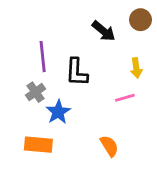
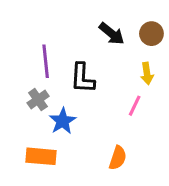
brown circle: (140, 20) -> (151, 34), moved
pink line: (125, 98) -> (135, 106), turned -48
orange semicircle: (109, 146) -> (118, 158), turned 50

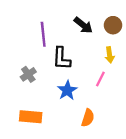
purple line: (46, 61) -> (43, 34), moved
blue star: (63, 121) -> (67, 90), moved

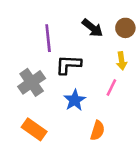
black L-shape: (61, 58) -> (68, 65), turned 90
gray cross: (28, 74) -> (32, 82), size x1.5
orange rectangle: (31, 117) -> (34, 129), turned 30

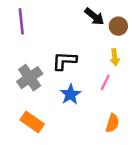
black arrow: (92, 28) -> (94, 16), moved
purple line: (48, 38) -> (21, 21), moved
orange semicircle: (97, 131) -> (112, 123), moved

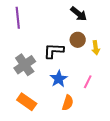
brown circle: (118, 26) -> (78, 40), moved
pink line: (105, 82) -> (88, 82), moved
orange semicircle: (112, 123) -> (68, 103), moved

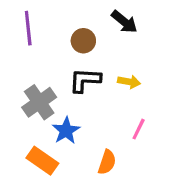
brown circle: (78, 40) -> (83, 41), moved
yellow arrow: (96, 48) -> (129, 82), moved, turned -72
blue star: (59, 79) -> (66, 131), moved

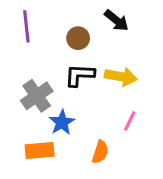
yellow arrow: (129, 82) -> (121, 77), size x1.5
orange rectangle: (42, 161) -> (40, 150), turned -40

